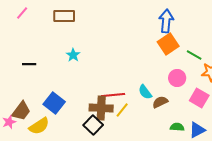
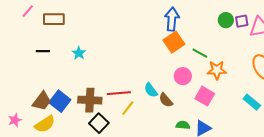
brown rectangle: (64, 16) -> (54, 19), moved
black line: (29, 64) -> (43, 51), moved
brown semicircle: (160, 102) -> (166, 100), turned -105
brown cross: (101, 108) -> (90, 100), moved
brown trapezoid: (21, 111) -> (42, 101), moved

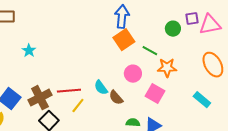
green circle: (226, 20) -> (173, 29), moved
brown cross: (90, 100) -> (40, 98), turned -30

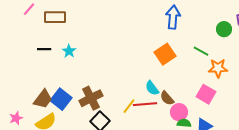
orange square: (124, 40) -> (165, 54), moved
cyan star: (29, 51) -> (69, 51), moved
pink circle: (133, 74) -> (179, 112), moved
red line: (69, 91) -> (145, 104), moved

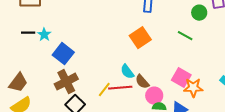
black line: (44, 49) -> (28, 33), moved
green line: (201, 51) -> (185, 36), moved
orange star: (218, 68) -> (193, 88), moved
blue square: (61, 99) -> (63, 54), moved

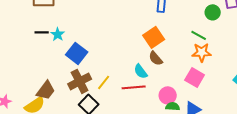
brown semicircle: (142, 82) -> (156, 58), moved
brown trapezoid: (18, 83) -> (46, 90), moved
orange star: (193, 88) -> (202, 52), moved
yellow line: (104, 90) -> (104, 82), moved

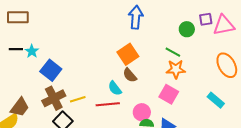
yellow line: (104, 82) -> (78, 99), turned 35

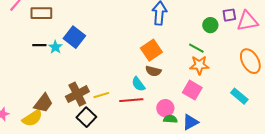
blue square: (51, 70) -> (74, 37), moved
brown semicircle: (130, 75) -> (153, 71), turned -35

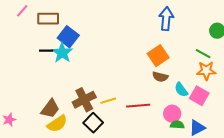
blue square: (74, 37) -> (68, 37), moved
cyan star: (55, 47) -> (62, 53), size x1.5
cyan semicircle: (138, 84) -> (181, 90), moved
yellow semicircle: (32, 118) -> (57, 124), moved

